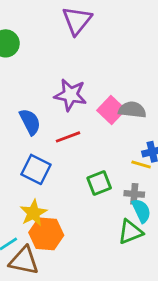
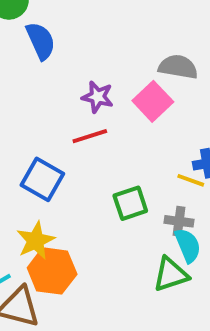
purple star: (70, 95) -> (98, 97), moved, size x0.7
gray semicircle: (132, 110) -> (178, 67), moved
blue semicircle: (30, 122) -> (41, 41), moved

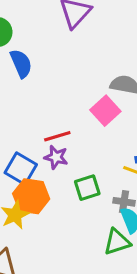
purple star: (98, 97) -> (56, 157), moved
orange hexagon: (52, 271) -> (31, 196), moved

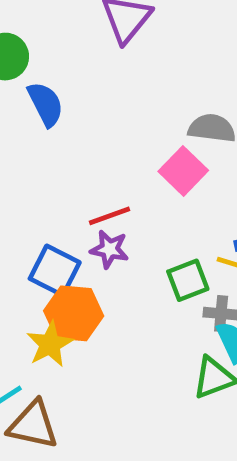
green square: (87, 188) -> (188, 280), moved

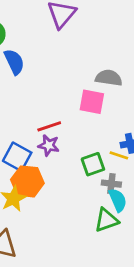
pink square: (183, 171) -> (92, 102), turned -35

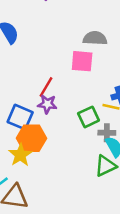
red line: (49, 126) -> (46, 87), turned -35

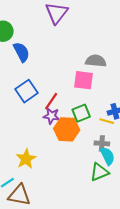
blue square: (20, 117) -> (27, 91), moved, turned 30
green square: (89, 117) -> (81, 113), moved
orange hexagon: (31, 138) -> (67, 129), moved

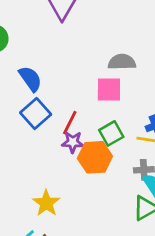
blue semicircle: (21, 52) -> (30, 79), moved

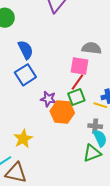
red line: (70, 123) -> (77, 82), moved

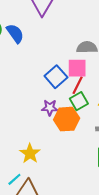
blue semicircle: (26, 50) -> (15, 33), moved
blue square: (25, 75) -> (56, 77), moved

